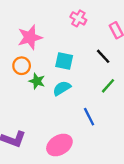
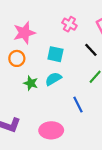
pink cross: (78, 18) -> (69, 24), moved
green star: (37, 81) -> (31, 83), moved
pink ellipse: (59, 145) -> (51, 130), turned 30

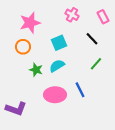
cyan square: (55, 54) -> (59, 43), turned -35
pink ellipse: (51, 130) -> (55, 95), moved

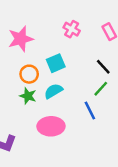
black line: (92, 39) -> (103, 67), moved
orange circle: (23, 47) -> (29, 74), moved
blue line: (80, 90) -> (90, 111), moved

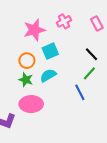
pink cross: (72, 29) -> (64, 21), turned 32
pink star: (21, 39) -> (34, 30), moved
pink ellipse: (51, 126) -> (31, 104), moved

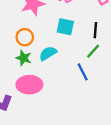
cyan square: (50, 51) -> (65, 27), moved, turned 35
black line: (92, 54) -> (95, 30), turned 48

